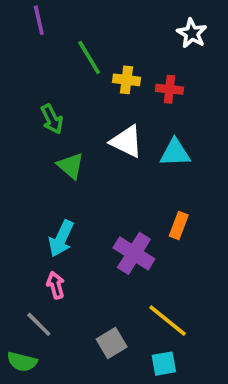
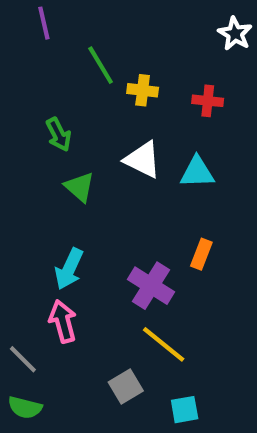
white star: (192, 33) -> (235, 34), moved
red cross: (169, 89) -> (208, 101), moved
pink arrow: (56, 285) -> (63, 321), size x1.4
yellow line: (168, 321) -> (164, 344), moved
gray line: (39, 324) -> (23, 359), moved

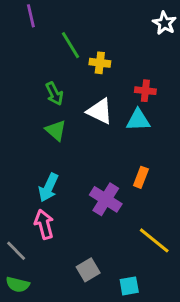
red cross: (208, 101) -> (145, 91), moved
green arrow: (59, 134) -> (54, 94), moved
yellow line: (164, 344) -> (154, 240), moved

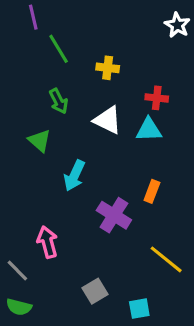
green line: (70, 45) -> (59, 49), moved
green triangle: (56, 130) -> (40, 141), moved
cyan arrow: (48, 188) -> (74, 176), moved

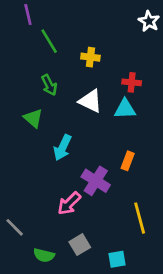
pink arrow: (47, 242) -> (69, 203), moved, turned -120
yellow line: (166, 259) -> (140, 218), turned 36
green semicircle: (19, 307) -> (44, 255), moved

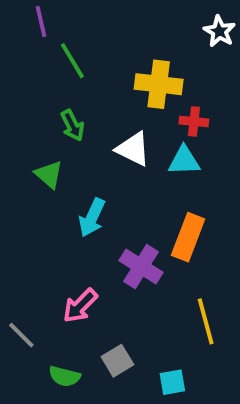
yellow cross: (90, 57) -> (159, 84), moved, size x1.6
orange rectangle: (128, 161) -> (188, 237), size x1.6
pink arrow: (69, 203) -> (80, 306), moved

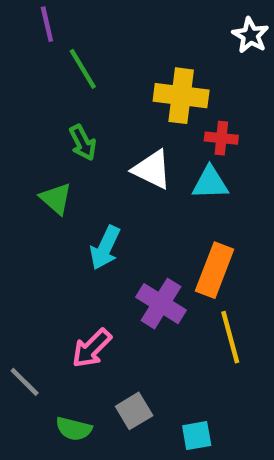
yellow line: (206, 321) -> (230, 337), moved

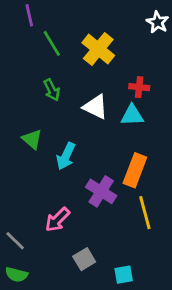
yellow cross: (181, 96) -> (98, 49), moved, turned 32
green triangle: (56, 199) -> (32, 139), moved
green semicircle: (74, 429) -> (17, 275), moved

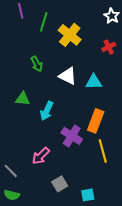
green line: (52, 43) -> (44, 22), moved, turned 48
red cross: (139, 87) -> (109, 47), moved, turned -32
green triangle: (32, 139) -> (23, 99), turned -35

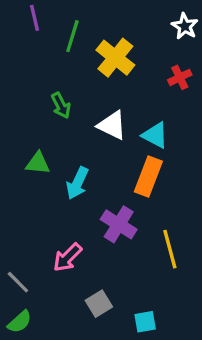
cyan triangle: (94, 82) -> (155, 135), turned 30
orange rectangle: (96, 121) -> (148, 176), moved
green semicircle: (12, 195) -> (20, 322), turned -56

